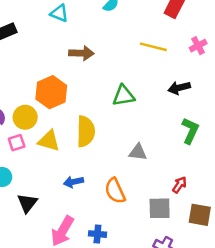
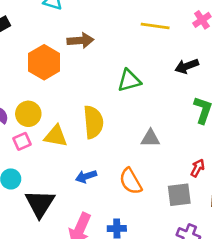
orange hexagon: (51, 92) -> (44, 62), moved
black triangle: (27, 203) -> (40, 204), size x1.4

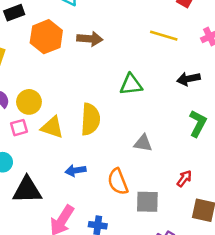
orange hexagon: (44, 62) -> (46, 37), moved
gray square: (179, 195) -> (147, 202), moved
black triangle: (40, 204) -> (27, 190), turned 48

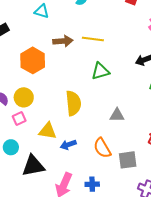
yellow line: (164, 36) -> (93, 39), moved
orange hexagon: (46, 37) -> (33, 60), moved
yellow triangle: (52, 127) -> (48, 131), moved

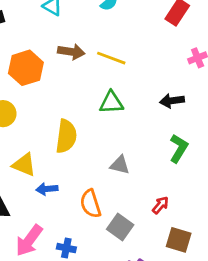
gray square: (128, 160) -> (120, 227), turned 30

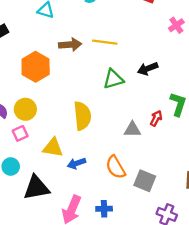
black arrow: (172, 101) -> (148, 69), moved
red arrow: (160, 205) -> (156, 118), moved

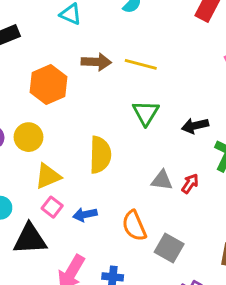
black arrow: (148, 69) -> (195, 126), moved
green triangle: (113, 79) -> (146, 113), turned -50
red arrow: (156, 118) -> (190, 184), moved
pink square: (20, 133) -> (52, 207), moved, turned -35
yellow triangle: (53, 148) -> (48, 176), moved, turned -40

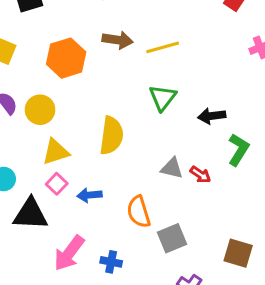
yellow line: (141, 64) -> (163, 47), turned -36
red arrow: (190, 184) -> (200, 175), turned 84
gray square: (169, 248) -> (172, 238), turned 32

